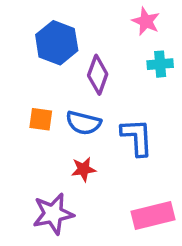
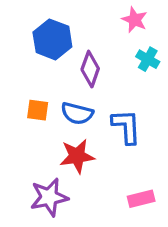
cyan cross: (160, 64) -> (148, 59), turned 35
red star: (83, 169) -> (77, 156), size x1.5
pink rectangle: (153, 216) -> (141, 199), size x0.7

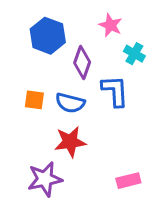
pink star: (135, 20) -> (111, 25), moved
blue L-shape: (126, 127) -> (115, 91), moved

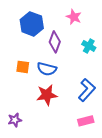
cyan cross: (134, 54) -> (89, 46), moved
blue L-shape: (115, 91) -> (87, 90), moved, turned 45
purple star: (45, 179) -> (15, 120), moved, size x0.6

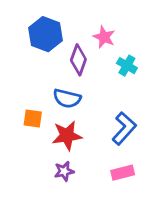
pink star: (74, 17) -> (104, 37), moved
orange square: (23, 67) -> (33, 118), moved
purple star: (15, 120) -> (64, 171), moved

